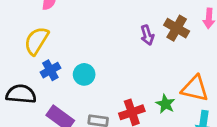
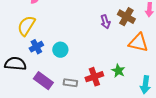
orange triangle: (195, 88) -> (138, 43), moved

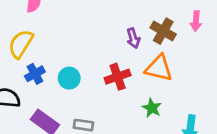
orange triangle: (138, 43) -> (159, 68), moved
red cross: (94, 77) -> (118, 77), moved

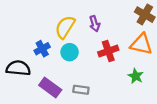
purple arrow: (133, 38) -> (95, 24), moved
yellow semicircle: (21, 44) -> (65, 27), moved

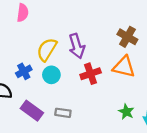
purple arrow: (95, 24) -> (77, 46), size x1.5
green star: (136, 76) -> (126, 112), moved

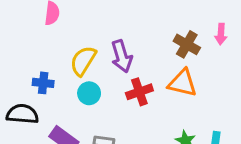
blue cross: (24, 71) -> (43, 83), moved, turned 35

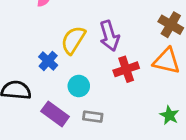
blue cross: (43, 83) -> (48, 61), moved, turned 36
cyan circle: (89, 93) -> (79, 86), moved

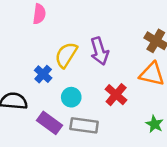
red cross: (126, 69) -> (116, 95), moved, turned -30
gray rectangle: (93, 117) -> (84, 125), size x1.5

